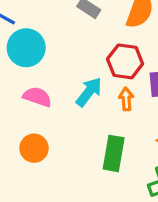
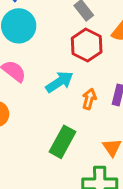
red hexagon: (125, 61) -> (87, 45), moved

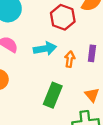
cyan arrow: (59, 82) -> (45, 49), turned 30

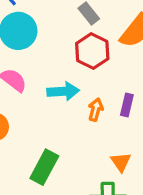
green rectangle: (53, 95) -> (44, 167), moved

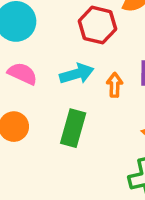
green rectangle: (44, 167) -> (73, 128), moved

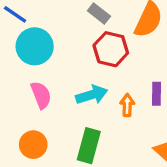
pink semicircle: (22, 74) -> (41, 95), turned 44

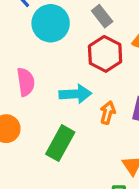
cyan circle: (35, 46) -> (51, 23), moved

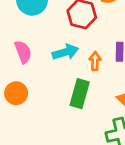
green rectangle: (60, 143) -> (80, 94), moved

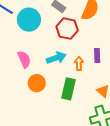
orange circle: (16, 93) -> (37, 83), moved

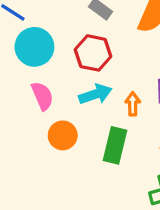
cyan circle: (29, 20) -> (34, 47), moved
red hexagon: (67, 29) -> (93, 53), moved

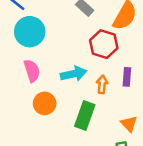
red hexagon: (93, 53) -> (104, 44), moved

